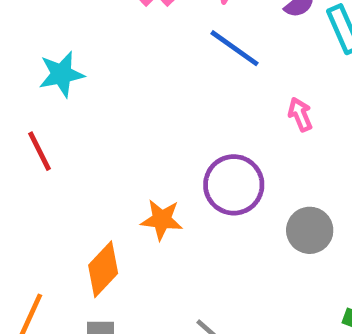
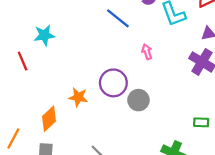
cyan star: (61, 74) -> (44, 35), moved
gray circle: (310, 230) -> (138, 100), moved

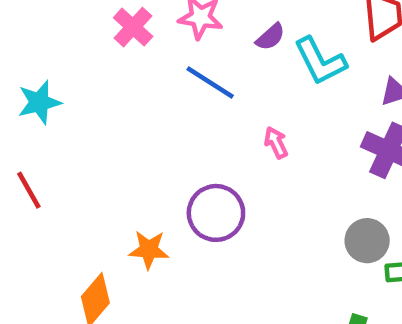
cyan star: (44, 35) -> (39, 102), moved
gray circle: (138, 100) -> (367, 241), moved

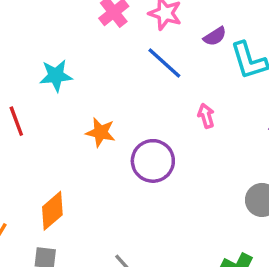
cyan star: (39, 102) -> (56, 76), moved
orange star: (149, 250) -> (101, 132), moved

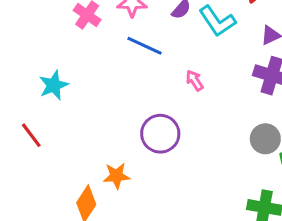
orange star: (101, 132) -> (116, 176), moved

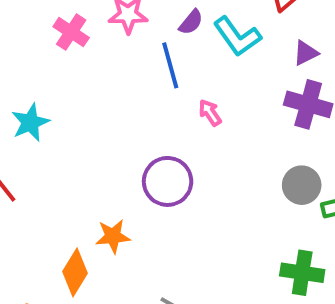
blue line: (144, 46) -> (170, 65), moved, turned 51

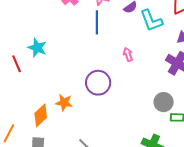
blue line: (170, 65) -> (97, 22), moved
cyan star: (30, 122) -> (37, 48), moved, turned 30

